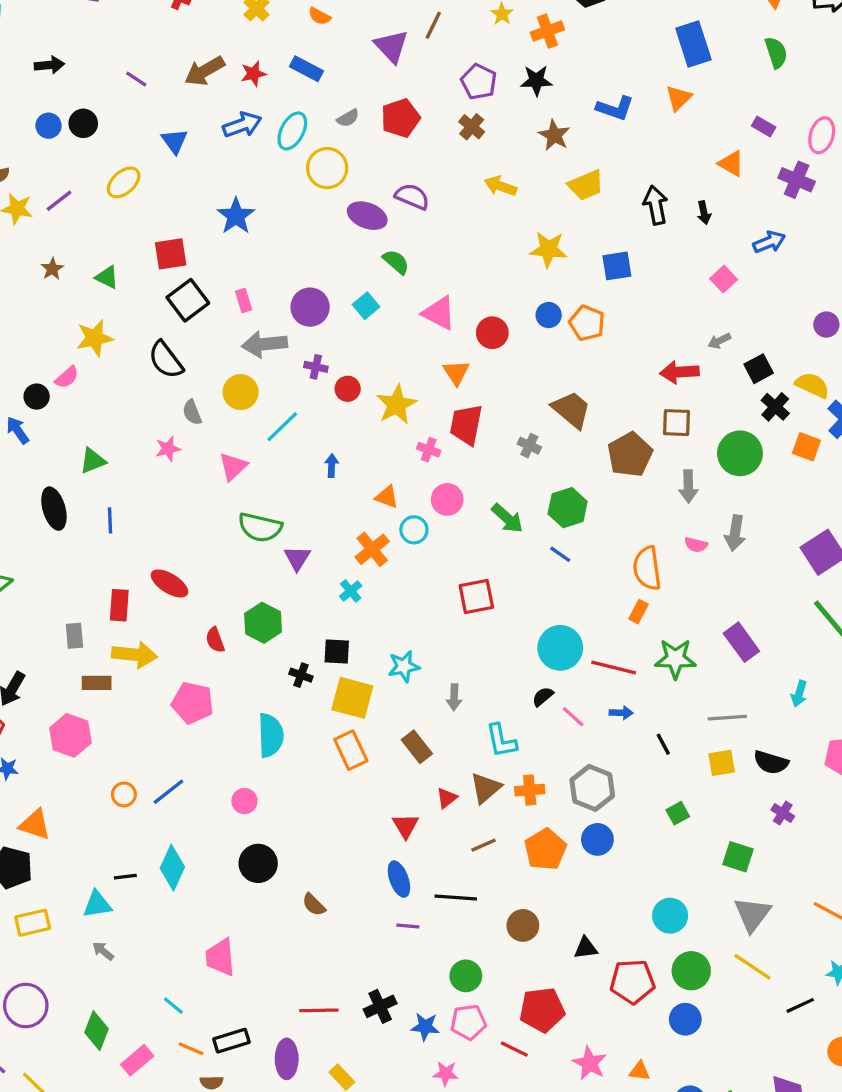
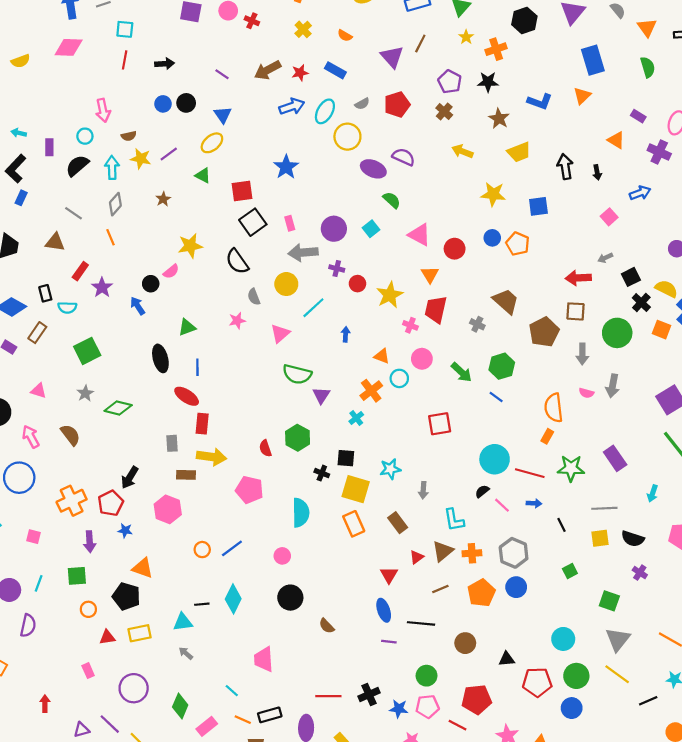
blue triangle: (175, 141) -> (223, 115), moved
green triangle: (107, 277) -> (203, 175), moved
red ellipse: (169, 583) -> (187, 396), moved

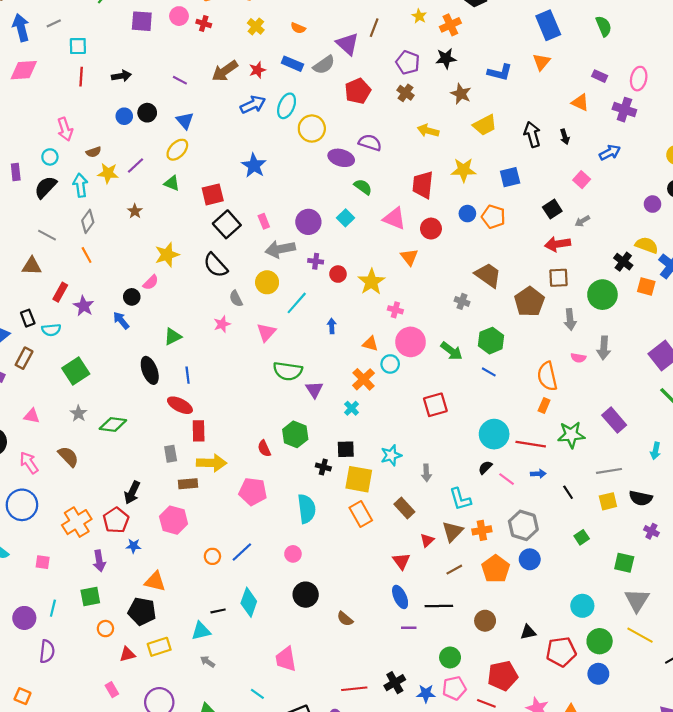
gray semicircle: (362, 104) -> (324, 65), moved, size x1.5
black square: (631, 277) -> (552, 209), moved
red trapezoid: (436, 309) -> (423, 185), moved
pink circle: (422, 359) -> (411, 342), size x1.4

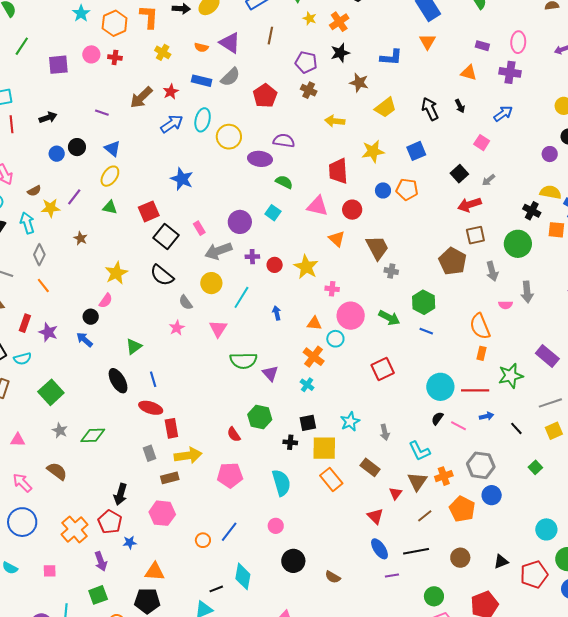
purple triangle: (348, 44) -> (230, 43), moved
brown trapezoid: (488, 275) -> (377, 248), moved, turned 36

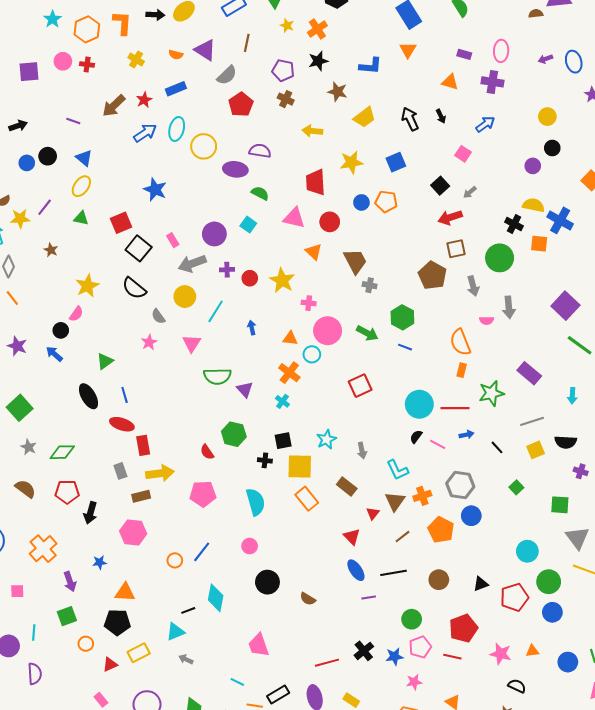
gray semicircle: (230, 77) -> (227, 75), moved
blue rectangle: (202, 81) -> (176, 89), turned -36
red pentagon: (110, 522) -> (67, 492), moved, turned -30

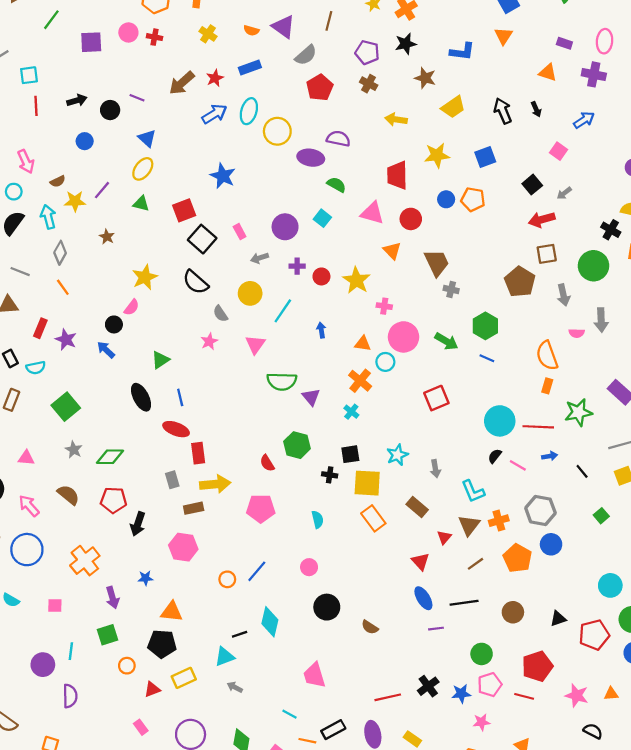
black circle: (48, 156) -> (110, 110), moved
gray arrow: (192, 264) -> (260, 258), size x0.6
cyan semicircle: (256, 502) -> (318, 519), size x0.6

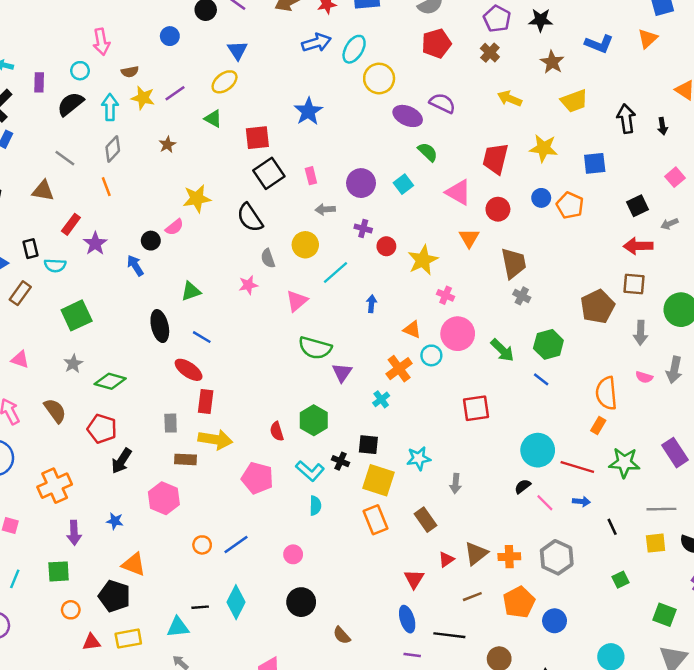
blue line: (180, 397) -> (202, 337), turned -60
cyan L-shape: (473, 491) -> (310, 471), moved, turned -40
blue circle: (551, 544) -> (555, 621), moved

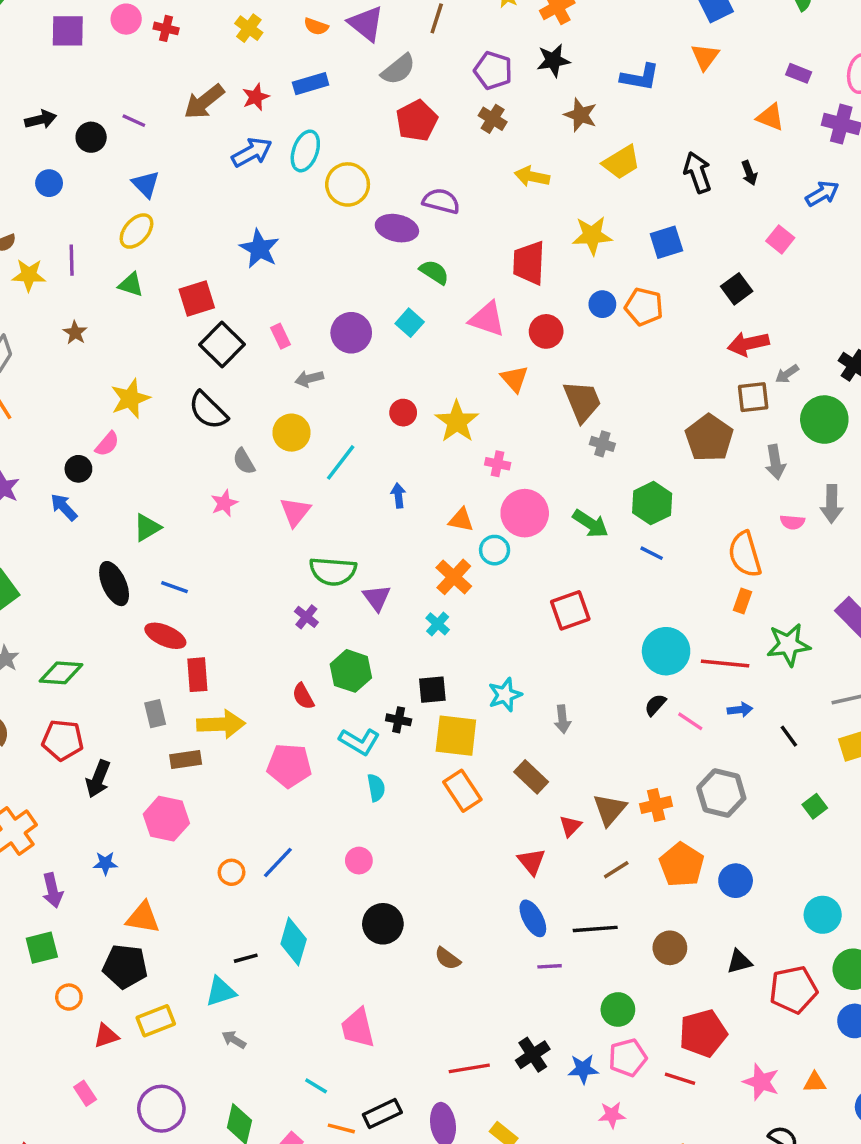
purple line: (175, 93) -> (72, 260), turned -45
gray arrow: (669, 224) -> (787, 374), moved
purple cross: (363, 228) -> (306, 617), moved, turned 35

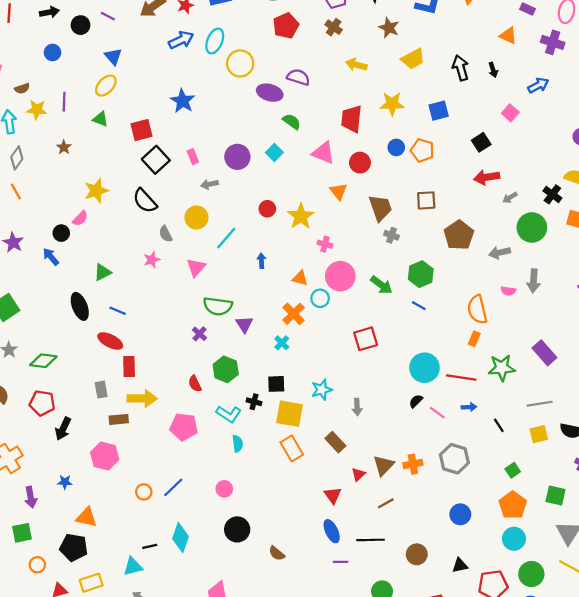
brown square: (753, 397) -> (426, 200), moved
gray arrow: (775, 462) -> (500, 253), turned 84
orange pentagon: (682, 865) -> (513, 505), moved

